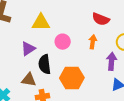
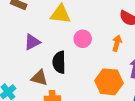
purple triangle: (28, 49) -> (32, 42), moved
orange hexagon: (72, 78) -> (109, 82), moved

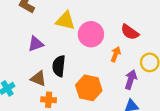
pink circle: (83, 39) -> (91, 34), moved, size x1.5
orange hexagon: (109, 82) -> (89, 88), moved

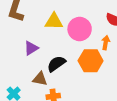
black semicircle: (59, 66) -> (56, 64), turned 60
orange hexagon: (89, 88) -> (91, 61), moved

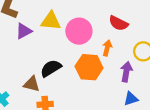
purple triangle: (31, 48) -> (24, 31), moved

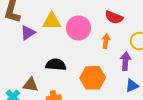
orange hexagon: (89, 67) -> (93, 78), moved
black semicircle: (51, 68) -> (56, 65), turned 42
brown triangle: (32, 84) -> (31, 85), moved

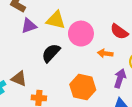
orange arrow: (106, 41) -> (105, 53), turned -104
black semicircle: (56, 65) -> (51, 53), moved, turned -66

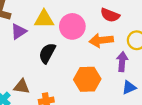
orange arrow: (105, 53) -> (101, 40), size x1.5

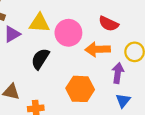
blue triangle: (129, 87) -> (123, 101), turned -32

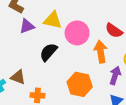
orange arrow: (98, 49) -> (101, 52), turned 75

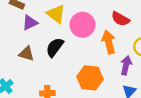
yellow triangle: (53, 20) -> (56, 14), turned 30
brown triangle: (18, 77) -> (26, 54), moved

